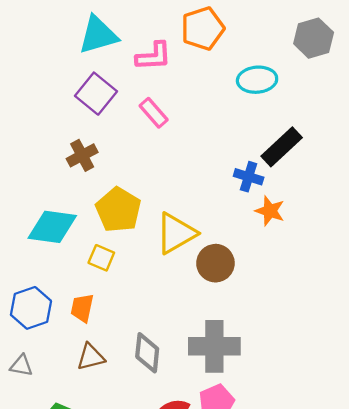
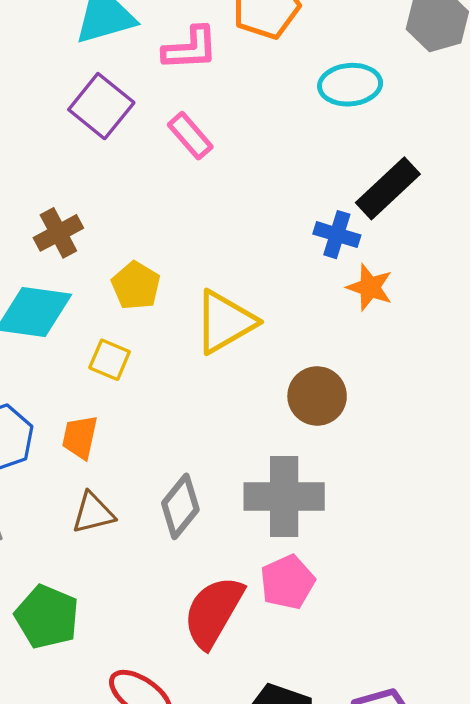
brown cross: (82, 155) -> (58, 233), moved
yellow pentagon: (118, 210) -> (136, 286), size x0.7
brown circle: (215, 263) -> (317, 396), moved
gray diamond: (147, 353) -> (180, 506), turned 33

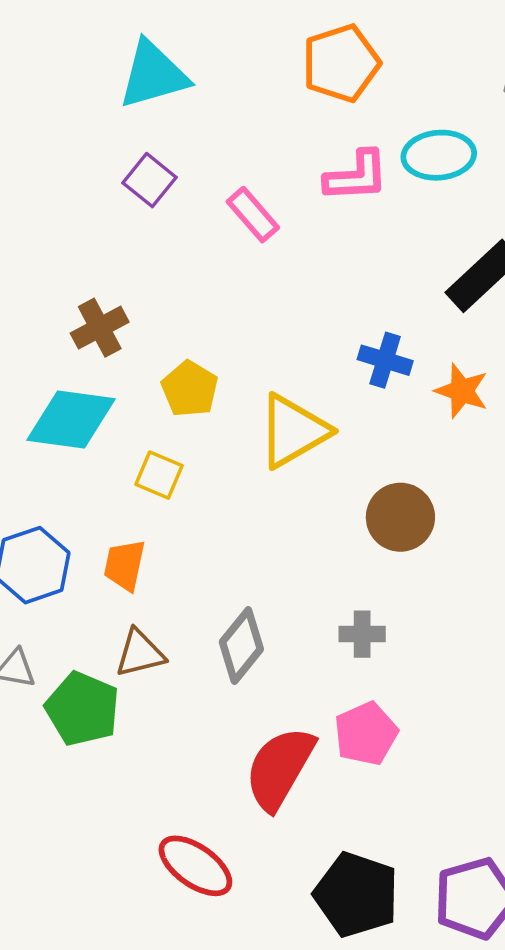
pink L-shape: (190, 48) -> (356, 176), moved
purple square: (101, 106) -> (149, 180), size x0.7
blue cross: (337, 235) -> (385, 360), moved
gray cross: (284, 496) -> (362, 634), size x0.5
green pentagon: (47, 617) -> (82, 709), moved

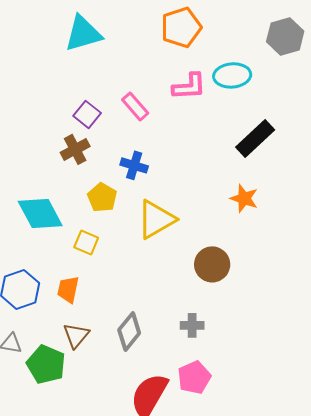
purple square: (149, 180) -> (87, 114), moved
brown cross: (100, 328) -> (75, 149), moved
blue cross: (385, 360) -> (134, 165), moved
cyan diamond: (71, 420) -> (40, 213), turned 54
brown triangle: (140, 653) -> (76, 335), turned -36

